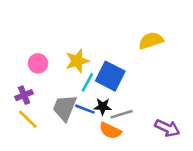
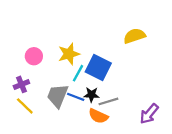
purple arrow: (167, 128) -> (149, 114), turned 105

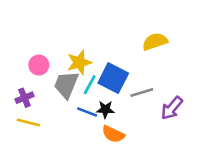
gray trapezoid: (58, 96) -> (66, 85), moved
gray line: (108, 101) -> (142, 92), moved
yellow line: (25, 106) -> (28, 122), turned -30
purple arrow: (149, 114) -> (172, 108), moved

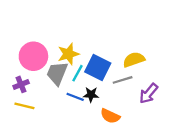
yellow semicircle: (155, 42) -> (134, 60), moved
pink circle: (39, 65) -> (33, 56), size x1.6
orange semicircle: (113, 134) -> (110, 116), moved

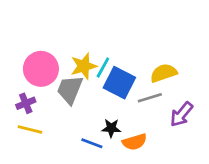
cyan line: (77, 73) -> (103, 67), moved
black star: (91, 95) -> (111, 128), moved
blue line: (75, 97) -> (92, 143), moved
orange semicircle: (110, 116) -> (135, 142), turned -42

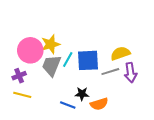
yellow star: (84, 66) -> (51, 44), moved
cyan line: (103, 67) -> (68, 59), moved
blue square: (119, 83) -> (88, 60), turned -30
purple arrow: (181, 114) -> (131, 73), moved, turned -48

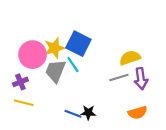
cyan line: (68, 59) -> (73, 64), turned -63
blue square: (88, 60) -> (78, 44), moved, turned 30
black star: (82, 94) -> (88, 113), moved
orange semicircle: (99, 104) -> (138, 113), moved

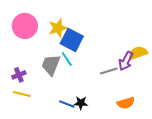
yellow star: (54, 48) -> (58, 28), moved
pink circle: (32, 55) -> (25, 26), moved
yellow semicircle: (130, 58) -> (138, 53), moved
purple arrow: (141, 79) -> (126, 61), moved, turned 36

